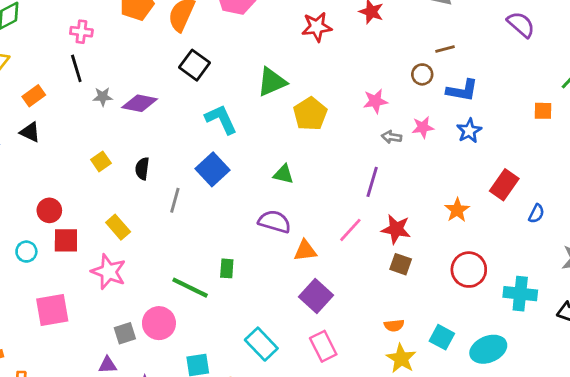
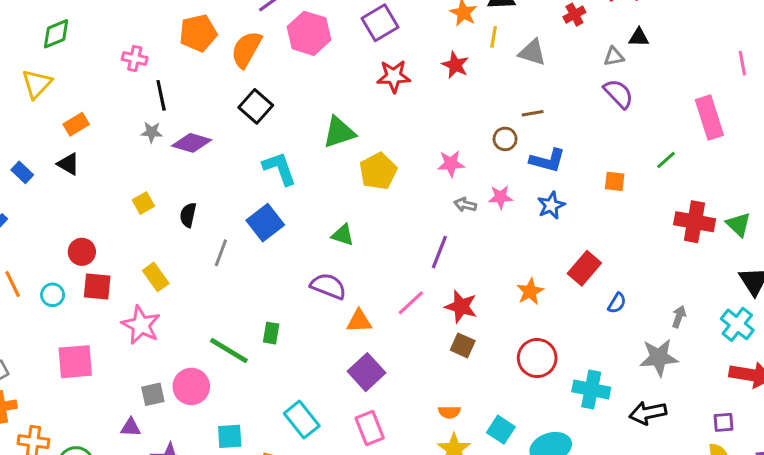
black line: (76, 68) -> (161, 95), moved
orange square: (543, 111) -> (615, 181), moved

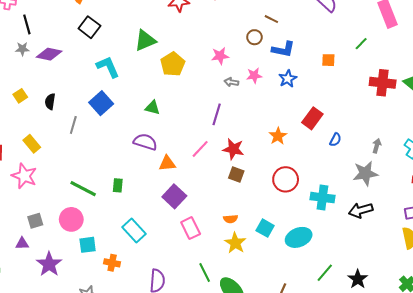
brown line: (533, 113) -> (271, 19), turned 40
green rectangle: (271, 333) -> (118, 185), moved
pink circle: (191, 386) -> (71, 219), moved
pink rectangle: (370, 428) -> (191, 228), moved

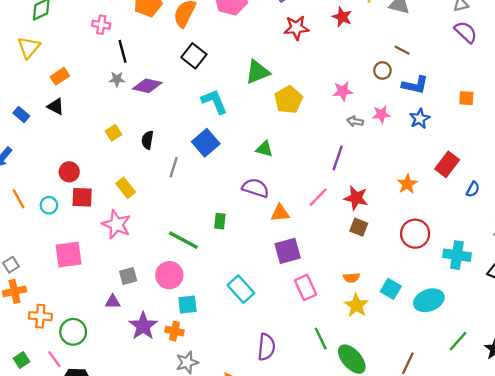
green rectangle: (118, 185) -> (220, 221), moved
purple square: (174, 196) -> (288, 251), turned 30
orange cross: (112, 263) -> (175, 331), moved

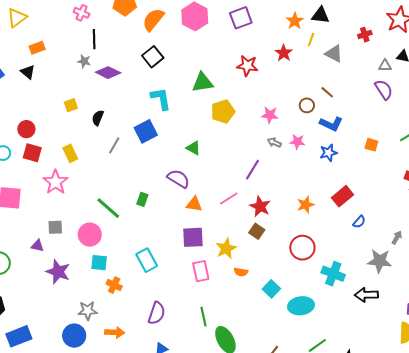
red star: (296, 28) -> (247, 66), moved
yellow star: (356, 305) -> (226, 248), moved
purple star: (143, 326) -> (58, 272), turned -30
orange cross: (175, 331) -> (114, 285), moved

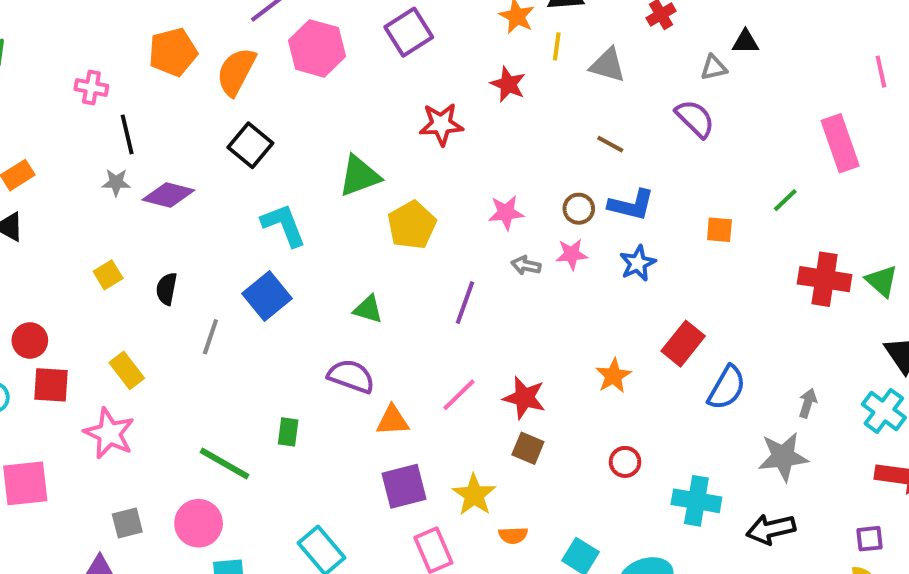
purple semicircle: (384, 90) -> (695, 119), moved
brown circle: (307, 105) -> (579, 209), moved
purple line: (253, 170) -> (465, 303), moved
blue semicircle: (359, 222) -> (727, 388), size x1.6
red circle: (302, 248) -> (625, 462), size x0.6

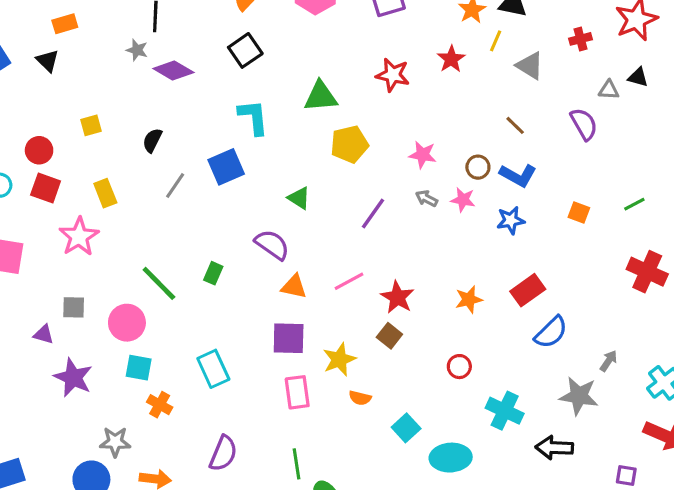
yellow square: (108, 275) -> (91, 125), moved

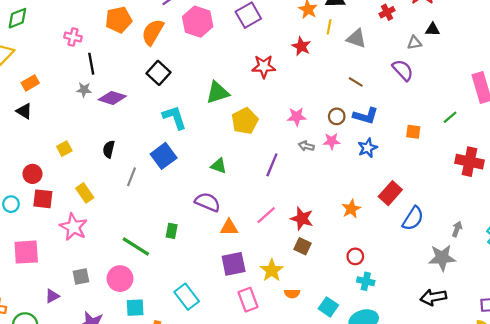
purple triangle: (44, 334) -> (52, 296), moved, turned -32
cyan cross: (505, 411) -> (366, 281), moved, size x0.7

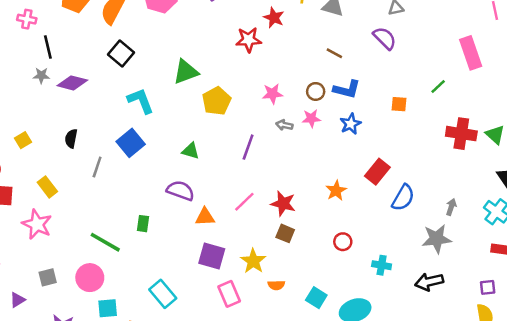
red star: (264, 66) -> (248, 40), moved
purple square: (234, 264) -> (212, 256), turned 30
cyan cross: (366, 281) -> (382, 265), moved

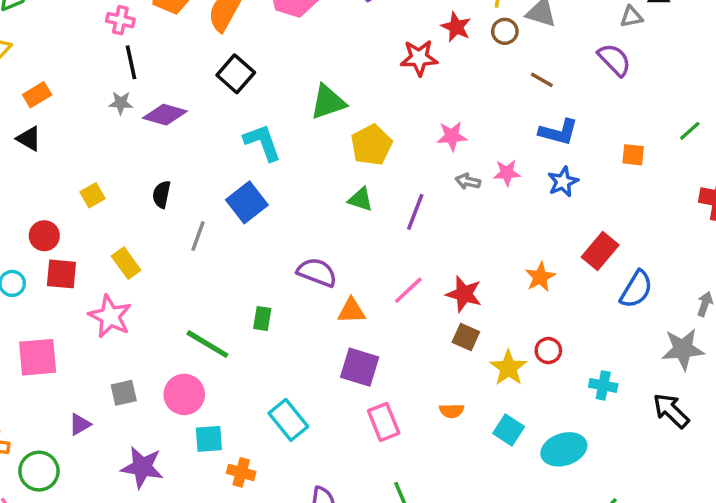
pink cross: (27, 19) -> (120, 20), moved
brown circle: (316, 91) -> (505, 31), moved
green triangle: (191, 151) -> (361, 199), moved
yellow star: (253, 261) -> (508, 368), moved
black arrow: (429, 282) -> (671, 411), turned 56

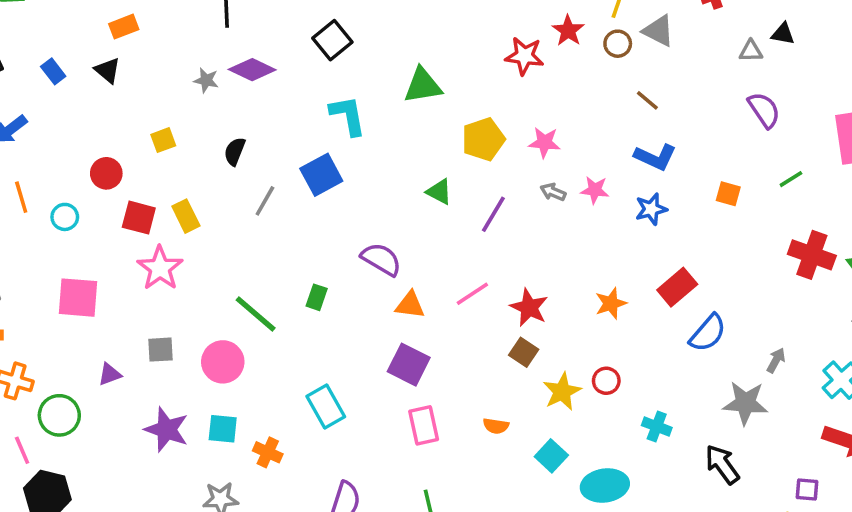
purple semicircle: (614, 60) -> (764, 110), moved
gray star: (121, 103) -> (206, 80), moved
yellow pentagon: (371, 145) -> (483, 139), moved
red square: (61, 274) -> (139, 218), moved
cyan square: (209, 439) -> (223, 429), moved

